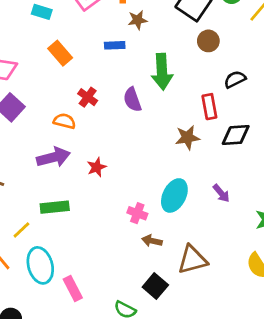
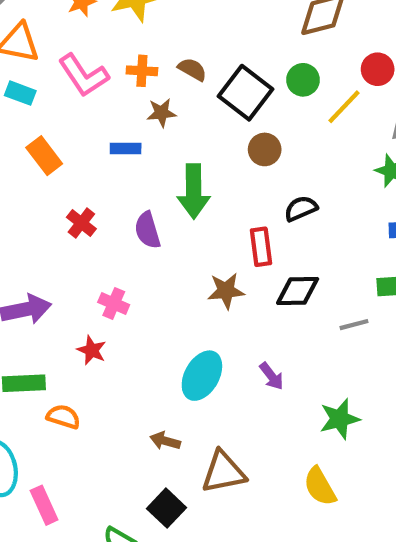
orange semicircle: (65, 121) -> (63, 417), moved
red star: (97, 167) -> (92, 350), moved, turned -30
pink cross: (137, 213) -> (114, 304), moved

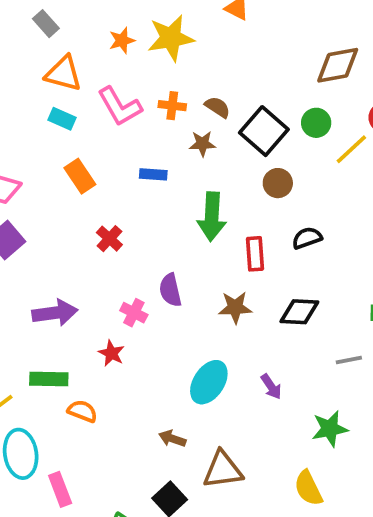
brown star: (161, 113) -> (202, 144), moved
purple semicircle: (147, 230) -> (170, 290), moved
red rectangle: (261, 247) -> (255, 254), moved
gray line: (354, 325) -> (349, 360), moved

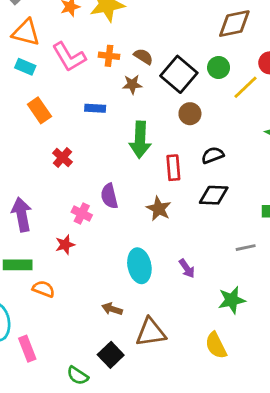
brown star: (235, 307) -> (159, 209), turned 30
black diamond: (299, 312) -> (214, 195), moved
purple arrow: (55, 313) -> (22, 214), turned -92
red star: (111, 353) -> (65, 245), turned 30
cyan ellipse: (209, 382) -> (139, 266), turned -44

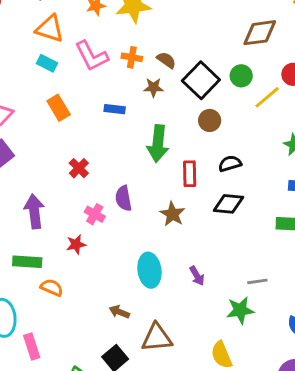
red cross: (62, 157) -> (79, 168), moved
gray line: (246, 248) -> (257, 281), moved

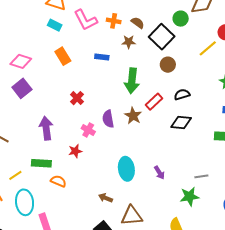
green circle: (241, 76) -> (181, 19), moved
red rectangle: (190, 174) -> (154, 102), turned 48
brown star: (172, 214) -> (133, 116), moved

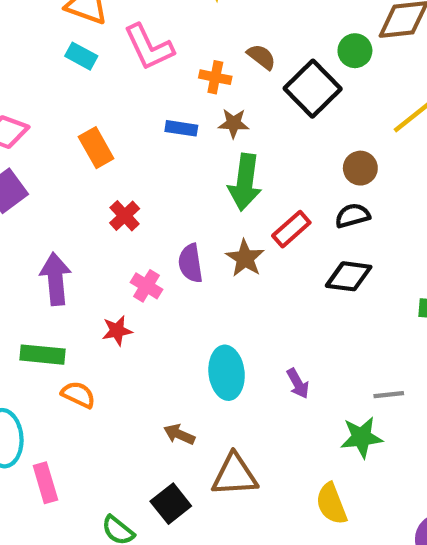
orange cross: (114, 21) -> (215, 77), moved
brown star: (129, 42) -> (234, 123), moved
orange rectangle: (63, 56) -> (96, 148), moved
brown circle: (168, 65) -> (360, 168), moved

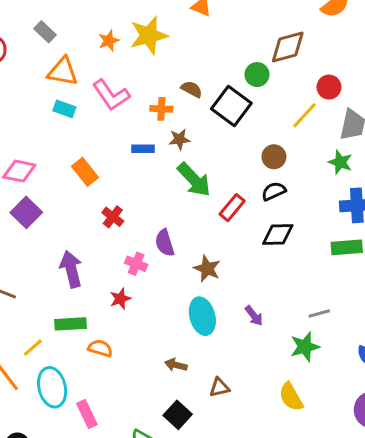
green arrow: (245, 182) -> (194, 180), turned -42
brown star: (245, 258) -> (207, 269), moved
brown triangle: (235, 475) -> (219, 387), size x0.6

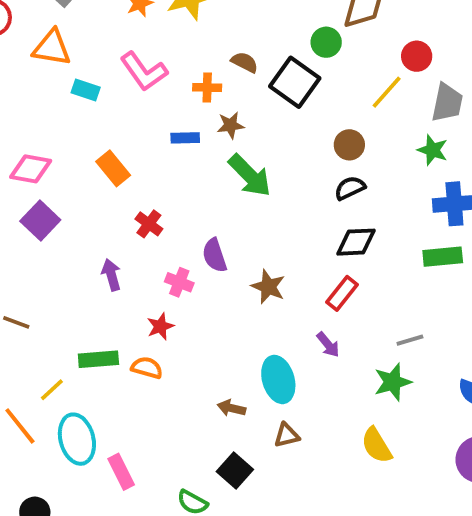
orange triangle: (63, 72) -> (52, 48), moved
red rectangle: (232, 208) -> (342, 293), moved
purple arrow: (71, 269) -> (111, 275), moved, size x0.7
cyan ellipse: (202, 316) -> (278, 379), moved
orange semicircle: (100, 348) -> (147, 368), moved

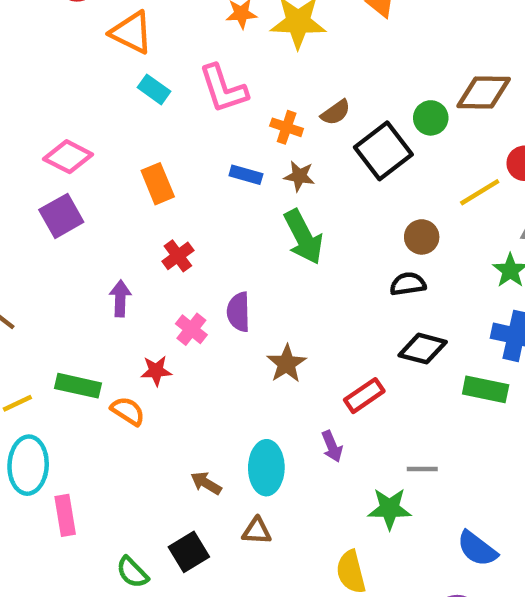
brown semicircle: (245, 62) -> (336, 112), turned 100
black diamond: (356, 242) -> (423, 349), moved

